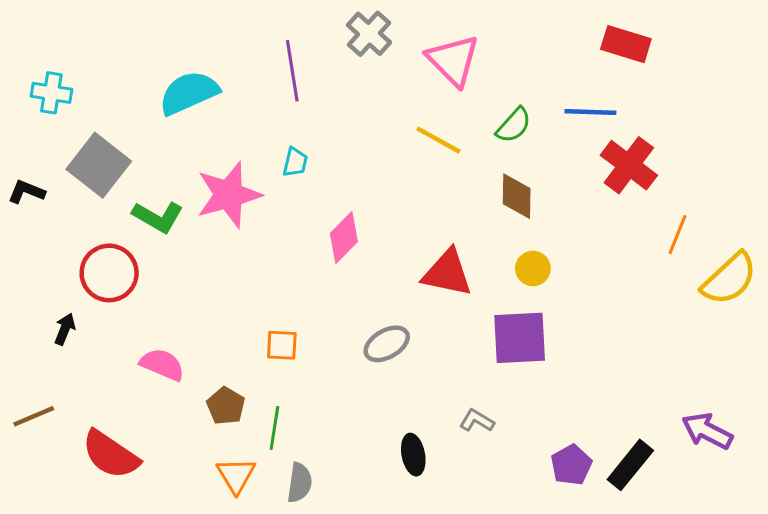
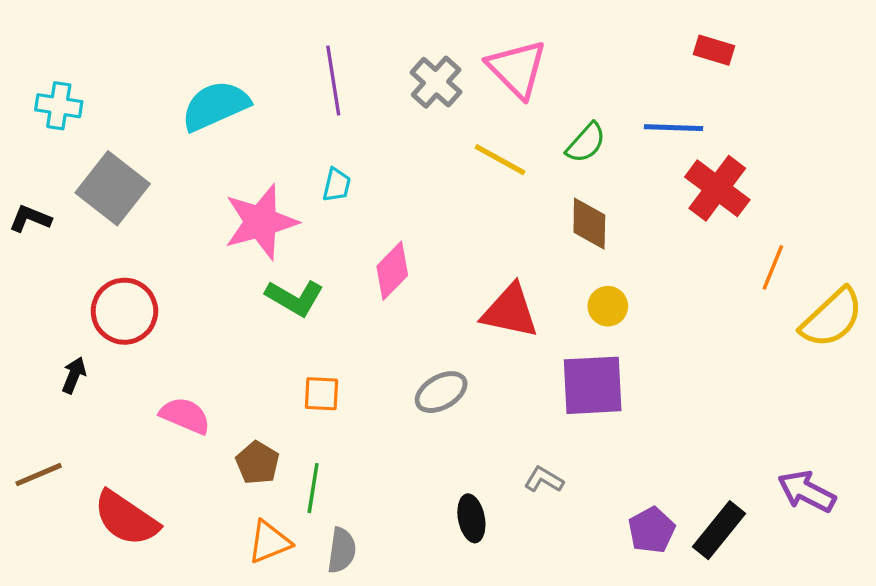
gray cross: (369, 34) -> (436, 82), moved
red rectangle: (626, 44) -> (714, 50), size x0.7
green L-shape: (158, 217) -> (295, 298), moved
orange triangle: (236, 475) -> (269, 542), turned 39

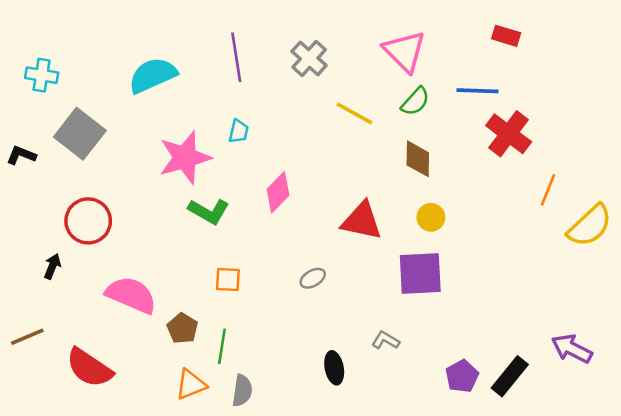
pink triangle: (517, 69) -> (405, 51), moved
gray ellipse: (441, 392) -> (313, 278), size x0.7
pink semicircle: (185, 416) -> (131, 295), size x1.4

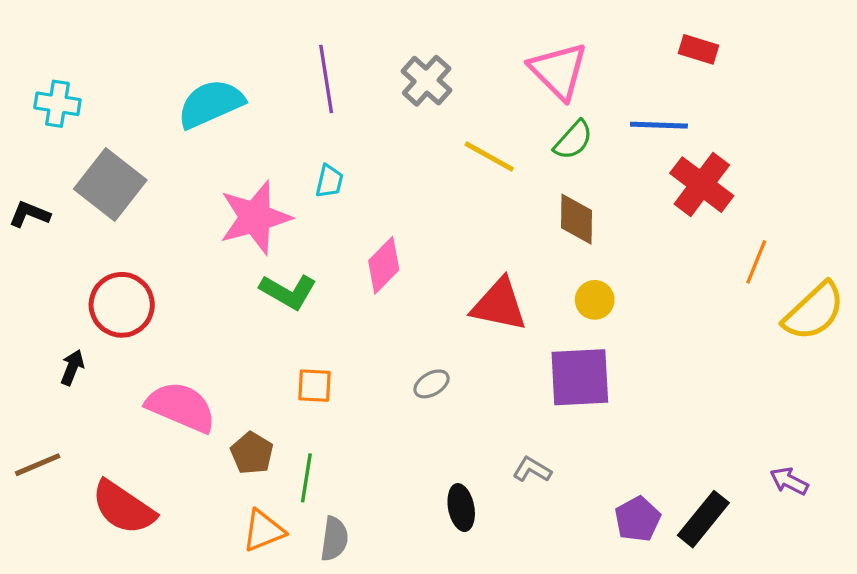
purple arrow: (572, 349) -> (789, 481), size x0.7

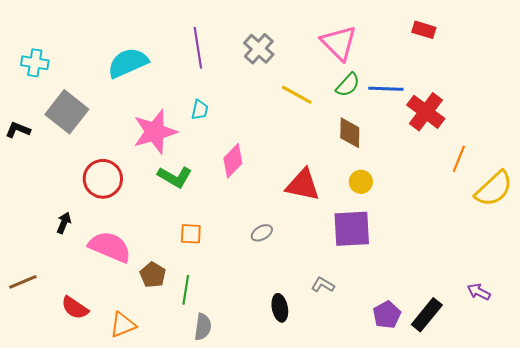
blue line: (659, 125) -> (386, 89), moved
red circle: (122, 305) -> (103, 179), moved
black arrow: (72, 367) -> (64, 223), moved
red semicircle: (123, 508) -> (75, 308), size x0.7
orange triangle: (263, 531) -> (123, 325), moved

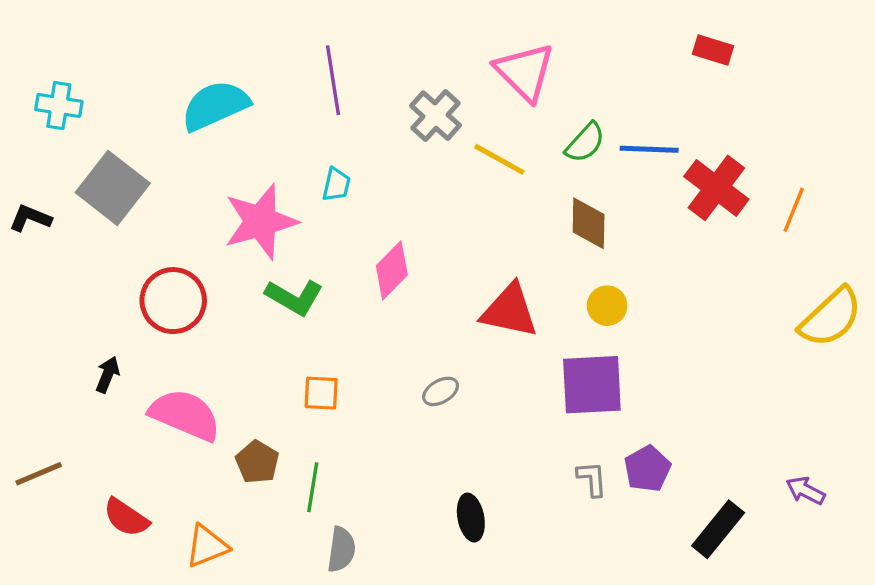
pink triangle: (339, 43) -> (525, 72), moved
gray cross: (259, 49) -> (436, 116), moved
orange line: (459, 159) -> (794, 210), moved
gray L-shape: (323, 285) -> (592, 479), moved, turned 55
purple pentagon: (387, 315) -> (647, 469), moved

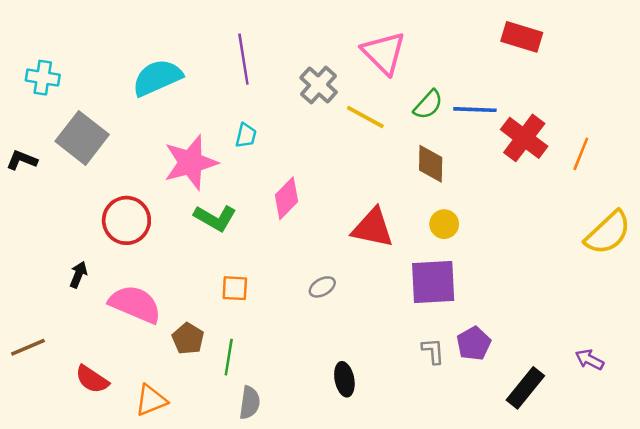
red rectangle: (713, 50) -> (522, 37), size x1.4

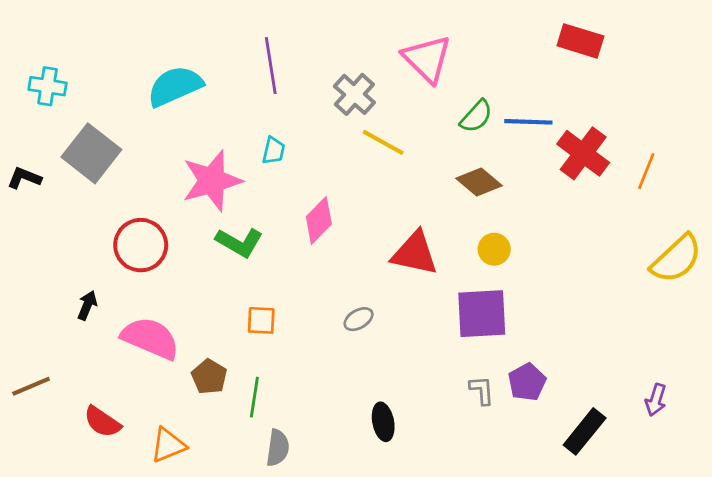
yellow line: (365, 117) -> (383, 142), moved
brown diamond: (431, 164) -> (479, 182), turned -51
purple arrow: (589, 360) -> (656, 400), turned -100

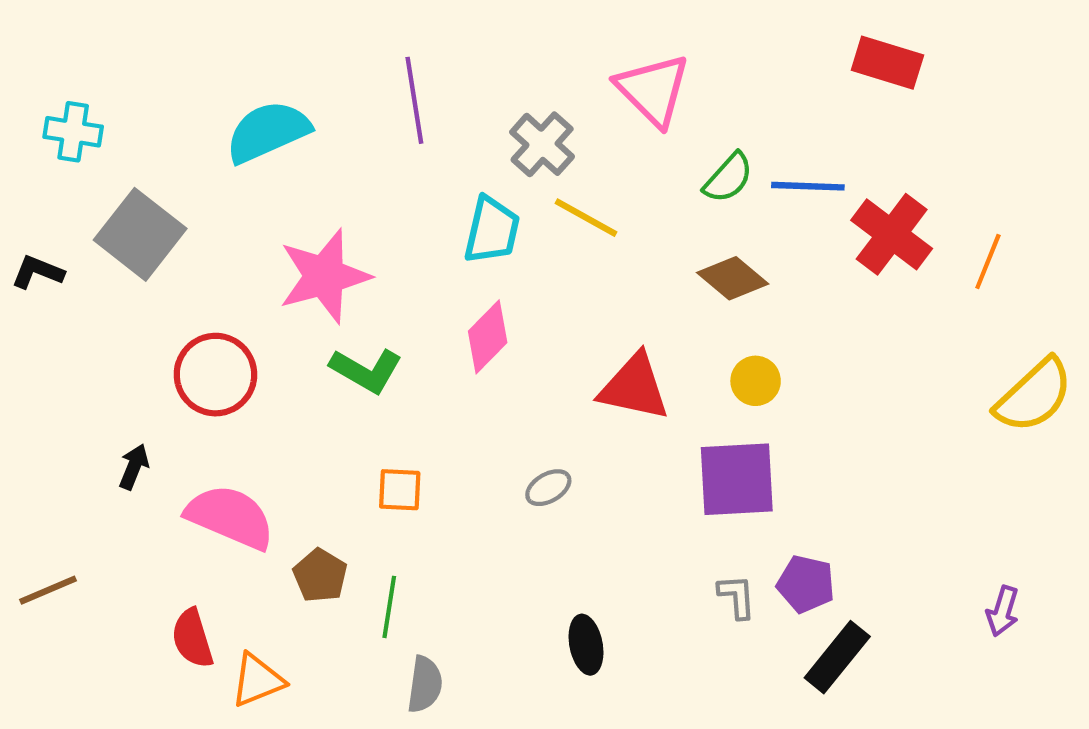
cyan trapezoid: (274, 151) -> (492, 230), moved, size x1.6
purple pentagon: (527, 382) -> (806, 584), turned -30
red semicircle: (102, 422) -> (192, 638), moved, turned 39
black rectangle: (585, 431) -> (837, 657), moved

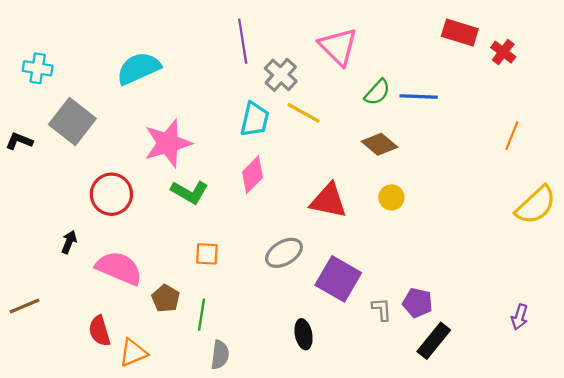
purple line: (414, 100) -> (243, 41), moved
red cross: (892, 234) -> (503, 52), moved, size x0.6
purple square: (737, 479) -> (338, 279), moved, turned 33
gray ellipse: (548, 488) -> (284, 253), size x1.6

